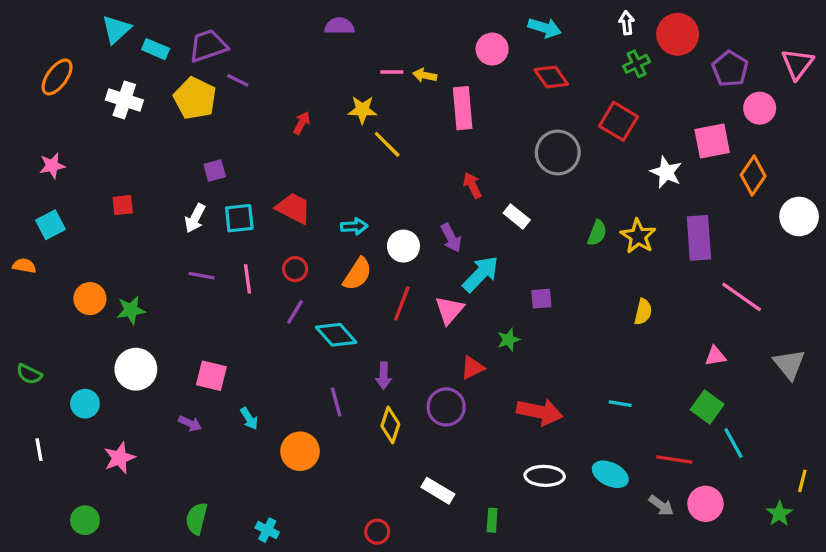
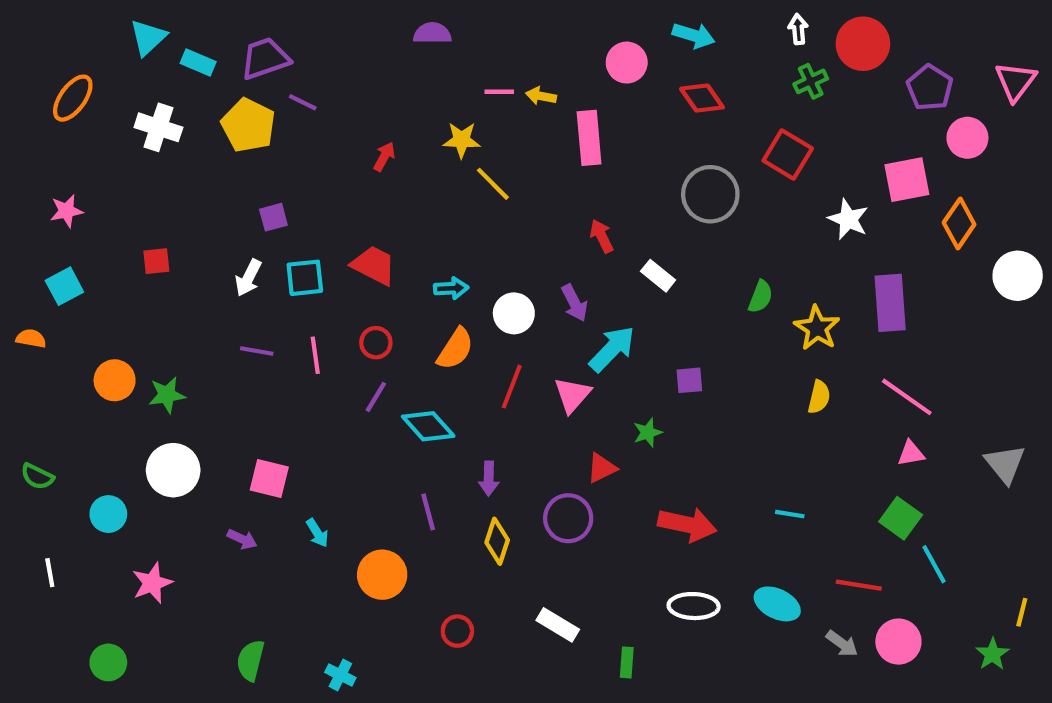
yellow star: (638, 236) -> (817, 328), moved
pink line: (742, 297) -> (907, 397), moved
red circle: (377, 532) -> (457, 631), moved

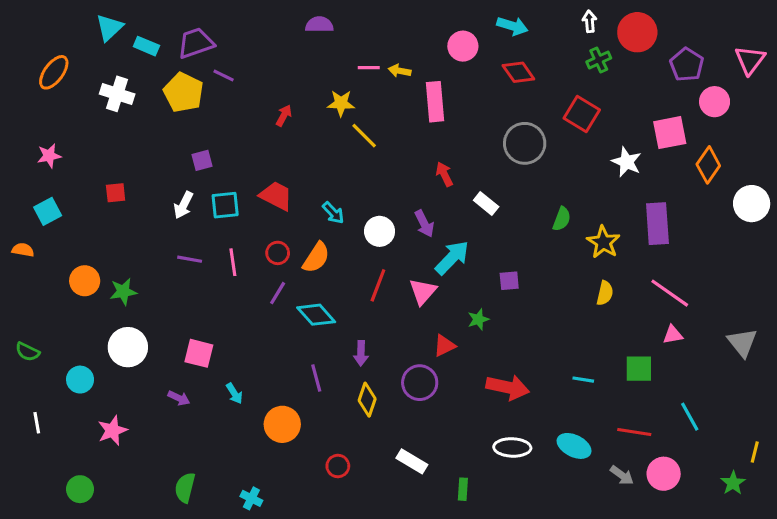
cyan arrow: (451, 288) -> (333, 213), turned 50
orange semicircle: (455, 349) -> (316, 258), moved
green square: (901, 518) -> (639, 369), moved, turned -36

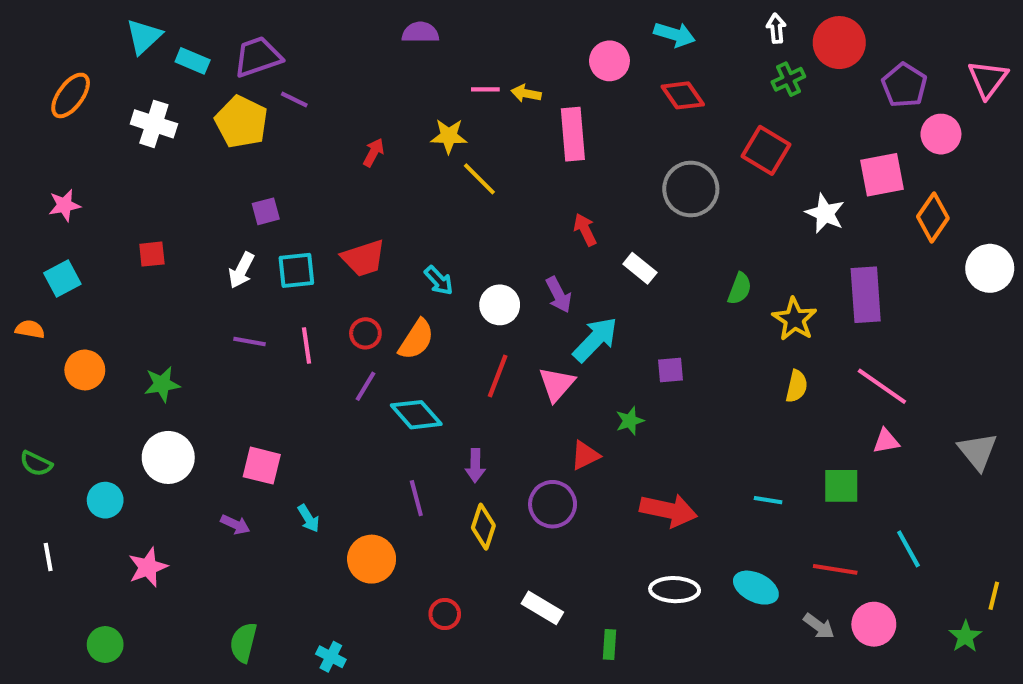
red trapezoid: (276, 196) -> (363, 258), turned 135
orange circle: (85, 281) -> (85, 370), moved

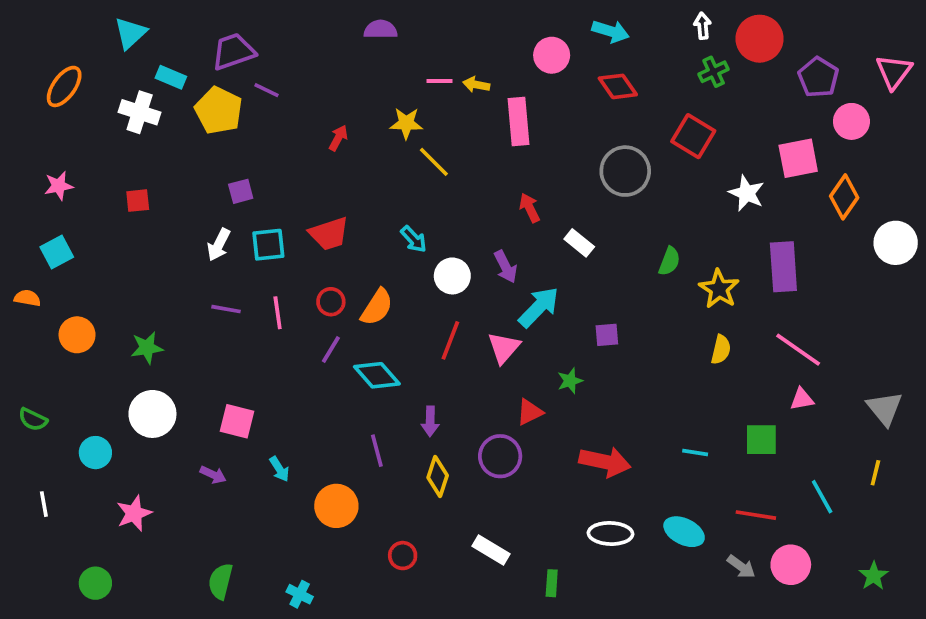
cyan rectangle: (193, 61) -> (171, 77), moved
red square: (152, 254) -> (138, 201), moved
cyan arrow: (439, 281) -> (414, 239), moved
yellow line: (994, 596) -> (875, 473), moved

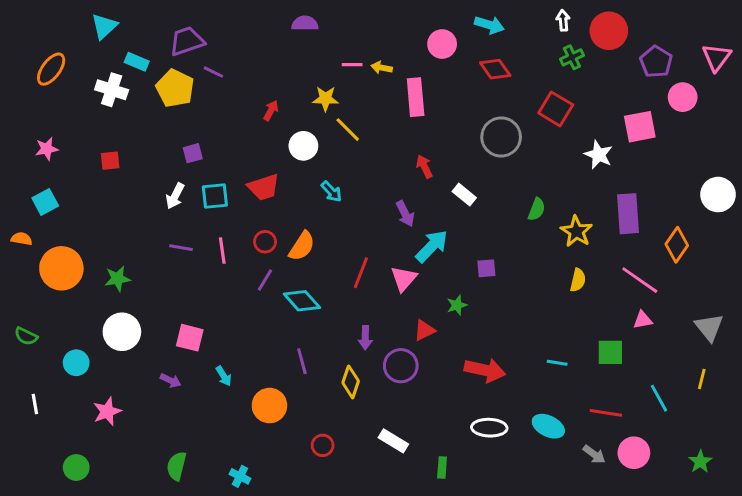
orange diamond: (844, 197) -> (677, 245), moved
white circle: (452, 276) -> (303, 146), moved
orange circle: (77, 335) -> (61, 268), size x1.5
purple arrow: (430, 421) -> (365, 338), moved

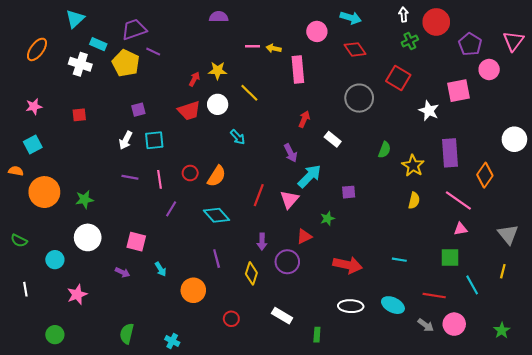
yellow star: (326, 99) -> (218, 71), moved
red arrow: (424, 166) -> (304, 119), turned 49
red trapezoid: (264, 187) -> (189, 111), moved
purple line: (265, 280) -> (171, 209), moved
green square: (610, 352) -> (450, 258), moved

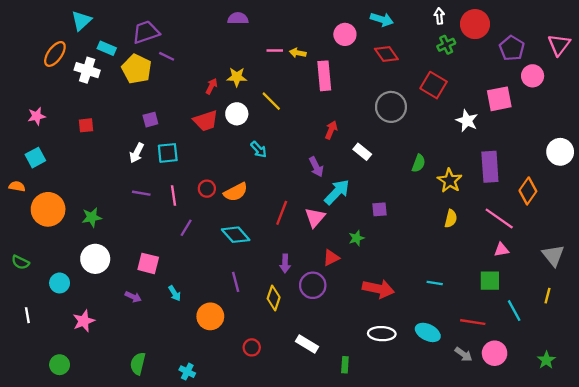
orange ellipse: (37, 49) -> (55, 54), moved
orange semicircle: (217, 176) -> (236, 192), turned 30

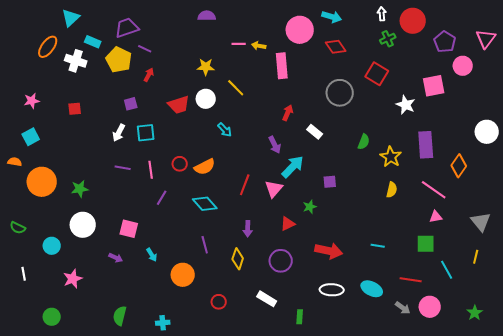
pink circle: (345, 34) -> (300, 30), size x1.4
red arrow: (211, 86) -> (149, 75), moved
purple circle: (313, 285) -> (281, 261), moved
cyan cross: (187, 372) -> (163, 323), turned -32

